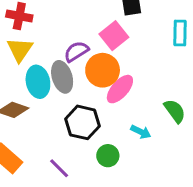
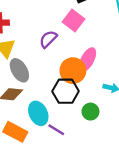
orange circle: (103, 70) -> (73, 71), moved
gray ellipse: (62, 77) -> (19, 70), moved
cyan ellipse: (38, 82) -> (38, 113), moved

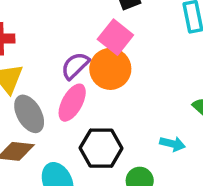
pink ellipse: (88, 59) -> (72, 103), moved
orange circle: (73, 71) -> (110, 69), moved

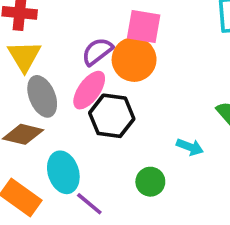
pink square: (115, 37) -> (144, 27), turned -36
black hexagon: (101, 148) -> (112, 116), moved

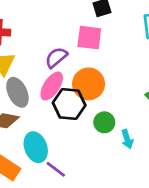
orange circle: (134, 59) -> (89, 84), moved
cyan arrow: (190, 147) -> (127, 139), moved, turned 54
green circle: (150, 182) -> (104, 122), moved

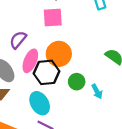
purple semicircle: (56, 57) -> (18, 40), moved
cyan ellipse: (36, 147) -> (40, 103), moved

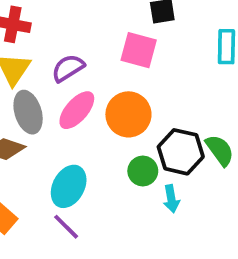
black hexagon: (47, 72) -> (181, 152), moved
cyan ellipse: (40, 103) -> (69, 186), turned 40

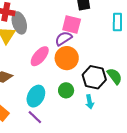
purple semicircle: (68, 68) -> (64, 38), moved
gray ellipse: (28, 112) -> (19, 23), moved
green circle: (143, 171) -> (66, 90), moved

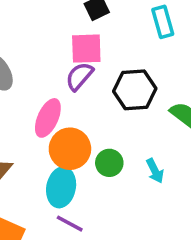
orange circle: (67, 58) -> (70, 149), moved
black hexagon: (94, 77) -> (135, 90), moved

